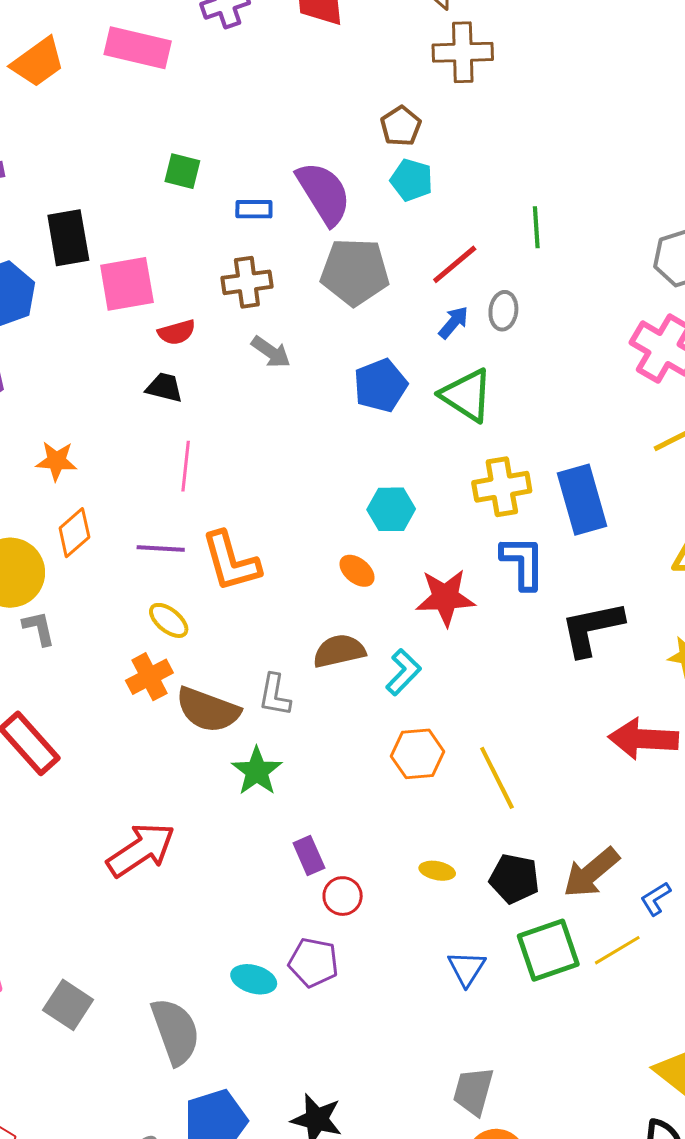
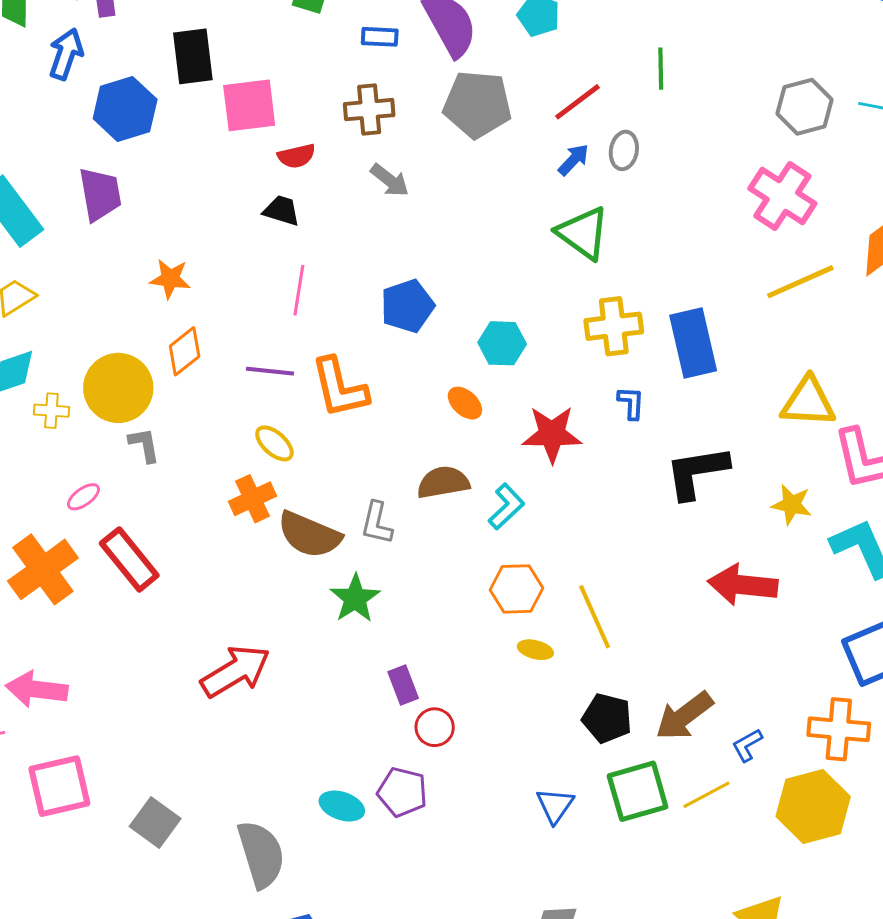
blue pentagon: (380, 385) -> (407, 306), moved
blue L-shape: (523, 562) -> (631, 403), size x0.6
yellow ellipse: (437, 871) -> (535, 650), moved

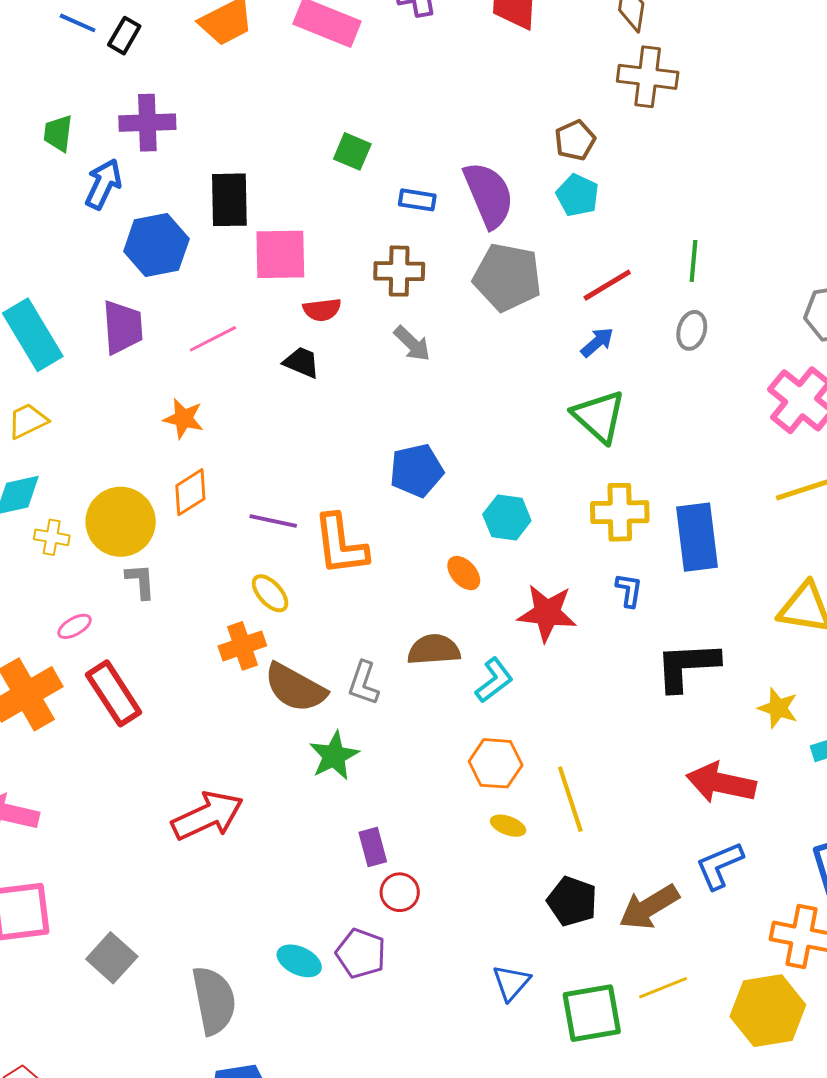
gray ellipse: (624, 150) -> (692, 330), moved
pink line: (299, 290) -> (213, 339), moved, turned 48
blue L-shape: (747, 745) -> (720, 865), moved, size x1.5
green square: (638, 791) -> (592, 1013), moved

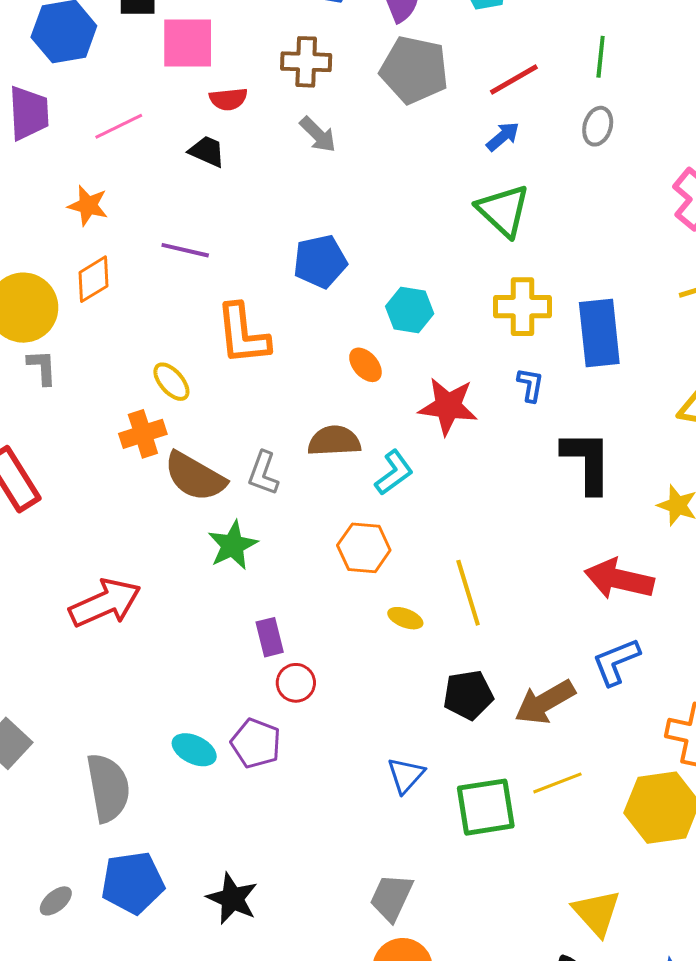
purple line: (273, 521) -> (185, 250), moved
black L-shape: (687, 666) -> (587, 462), turned 92
orange hexagon: (496, 763) -> (364, 548), moved
black pentagon: (572, 901) -> (468, 695), turned -30

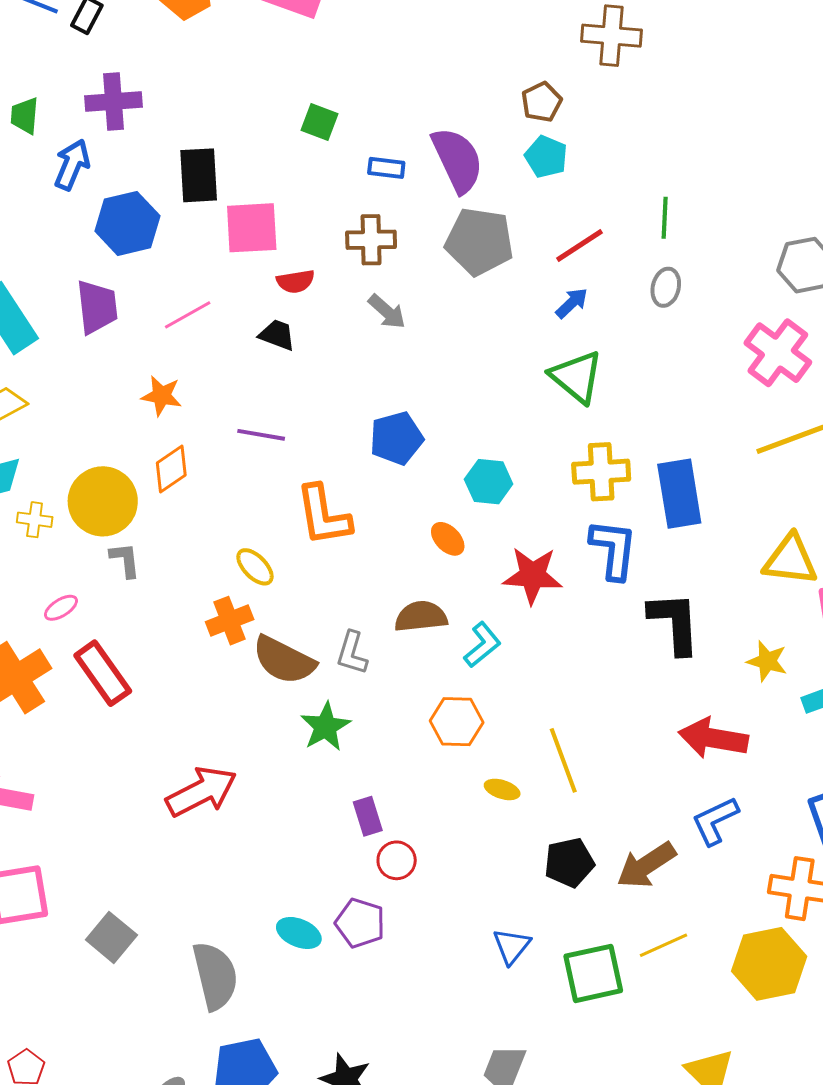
blue L-shape: (530, 385) -> (613, 549), size x1.8

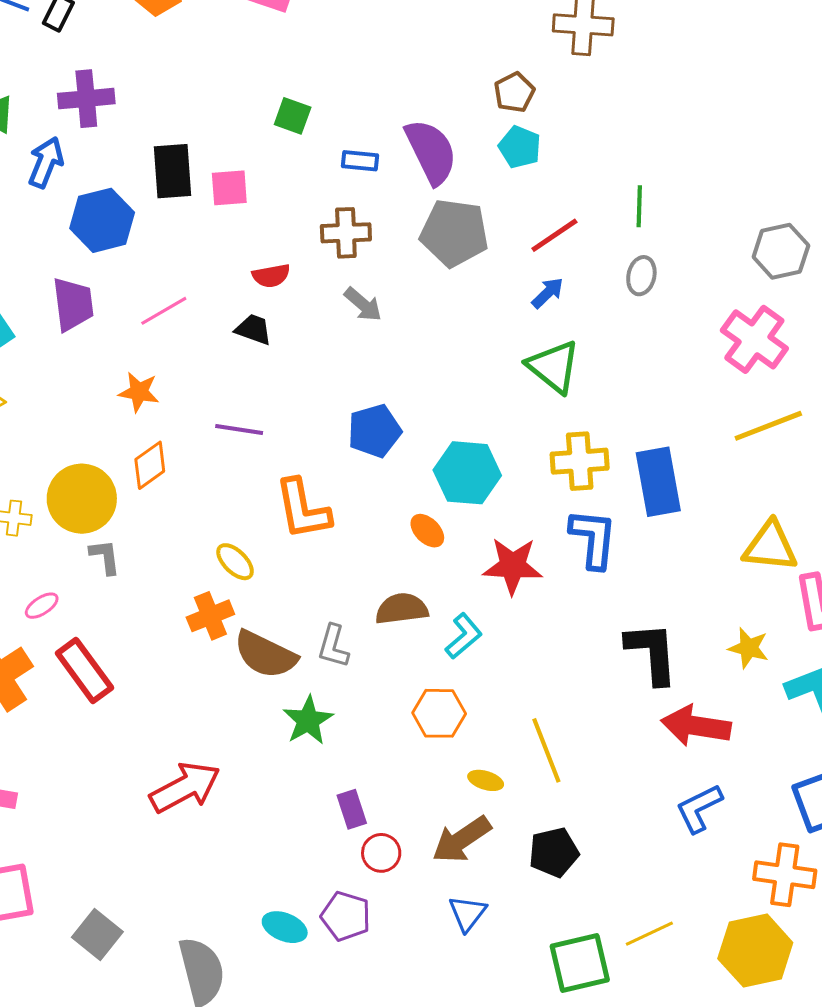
pink square: (252, 228) -> (229, 188), moved, size x0.7
cyan hexagon: (489, 482) -> (467, 473), size x1.4
black L-shape: (675, 623) -> (652, 653), moved
brown arrow: (646, 865) -> (462, 840), moved
blue triangle: (512, 946) -> (467, 913), moved

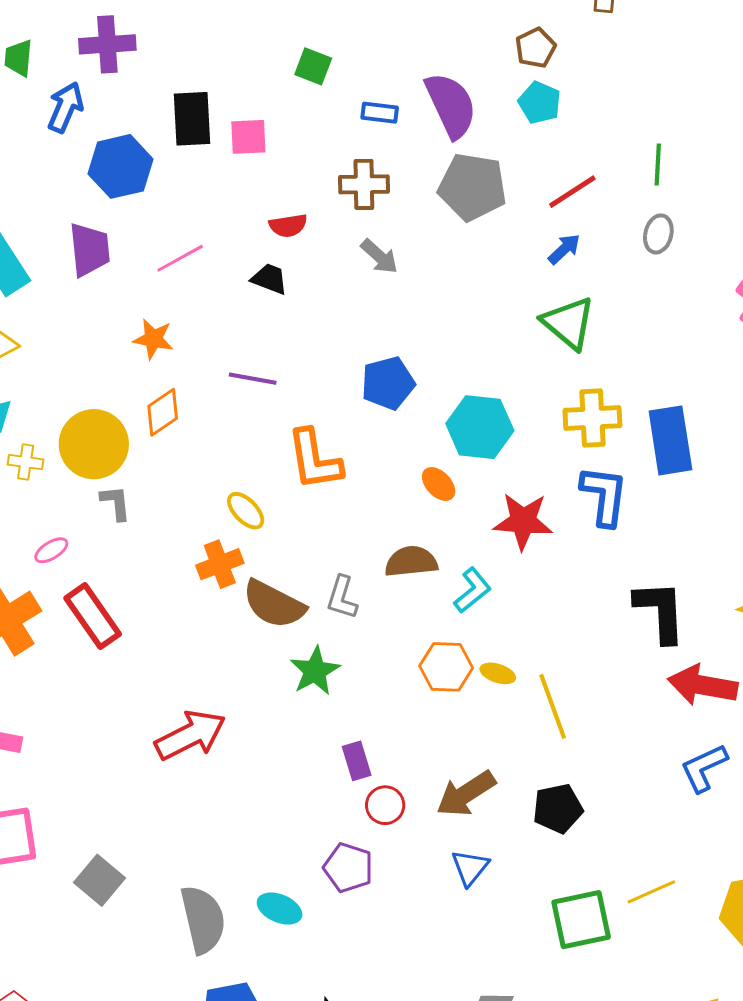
yellow ellipse: (486, 780) -> (498, 673), moved
cyan ellipse: (285, 927) -> (280, 909), moved

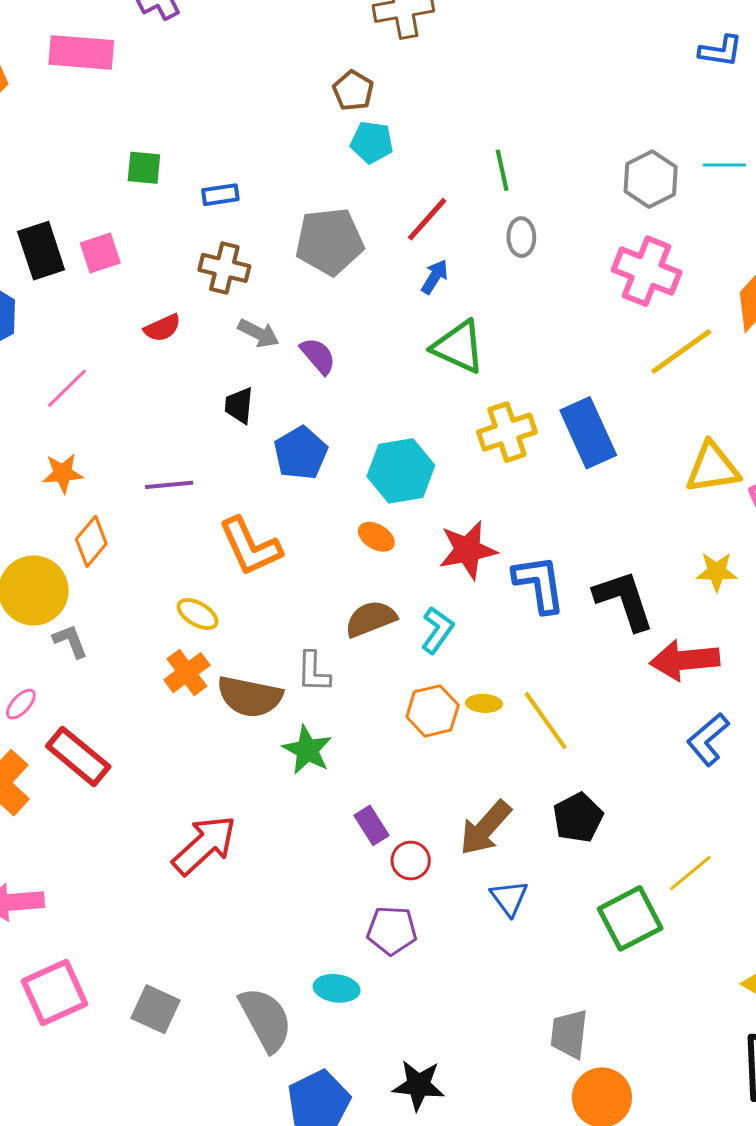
purple semicircle: (451, 105) -> (318, 356), moved, size x0.6
brown cross: (364, 184) -> (224, 268), turned 30
black trapezoid: (269, 279) -> (239, 405), moved, turned -90
blue L-shape: (604, 496) -> (539, 584), moved

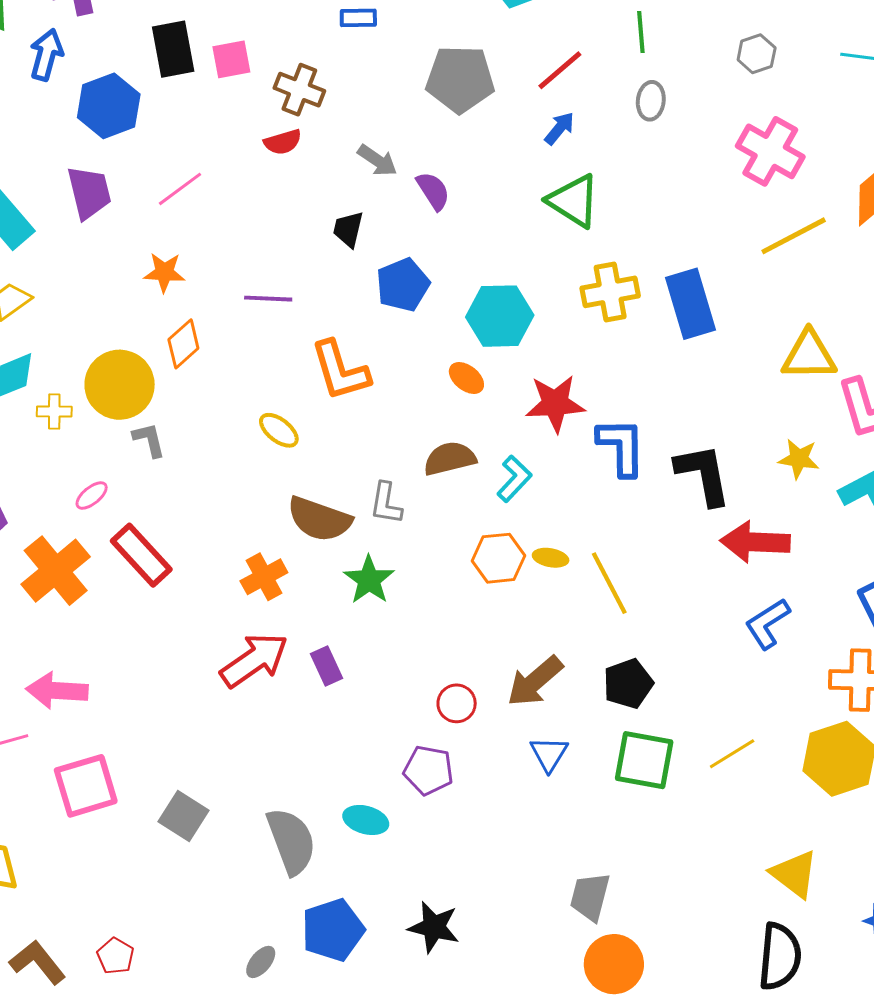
gray hexagon: (651, 179) -> (757, 54), moved, size x0.7
brown cross: (224, 268) -> (299, 90), moved
orange cross: (187, 673) -> (264, 577), moved
purple rectangle: (371, 825) -> (326, 666), moved
green square: (630, 918) -> (644, 760), moved, turned 30

